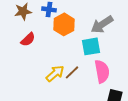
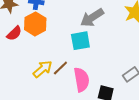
orange hexagon: (64, 24) -> (35, 24), moved
pink semicircle: (102, 71) -> (81, 80), moved

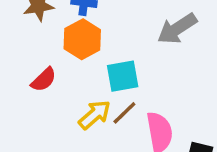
red semicircle: (14, 33) -> (44, 80), moved
cyan square: (80, 41) -> (123, 76), moved

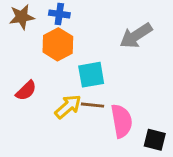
red semicircle: (44, 80) -> (26, 91), moved
brown line: (124, 113) -> (93, 105), turned 50

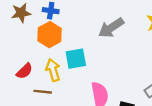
brown line: (93, 105) -> (43, 92), moved
yellow arrow: (68, 107) -> (53, 70), moved, turned -65

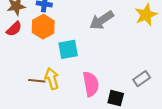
yellow arrow: (53, 70) -> (52, 79), moved
red semicircle: (24, 71) -> (14, 29), moved

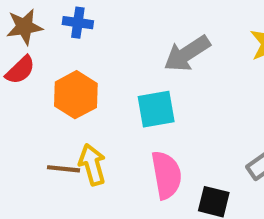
orange hexagon: (43, 27) -> (76, 95), moved
cyan square: (68, 49) -> (156, 109), moved

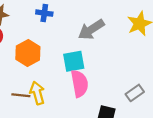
blue cross: (78, 23) -> (44, 13), moved
pink semicircle: (166, 175) -> (80, 84), moved

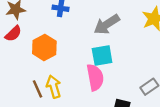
cyan square: (74, 61) -> (102, 56), moved
brown line: (21, 95) -> (38, 89), turned 60

